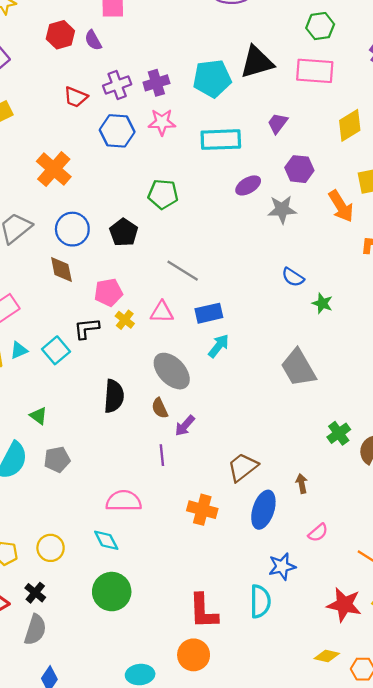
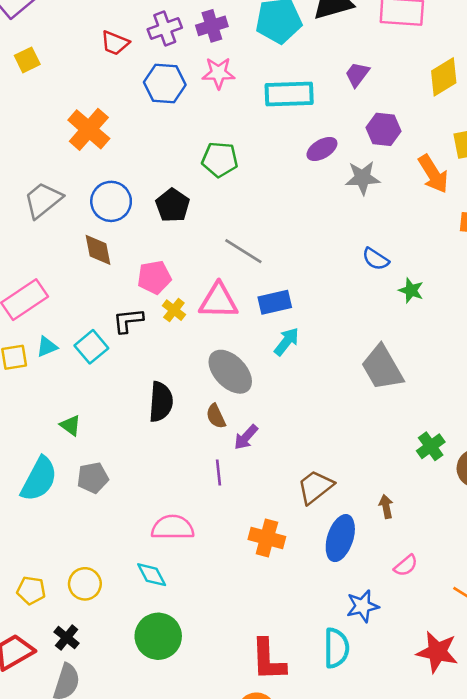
pink triangle: (162, 312) -> (218, 301), size x1.4

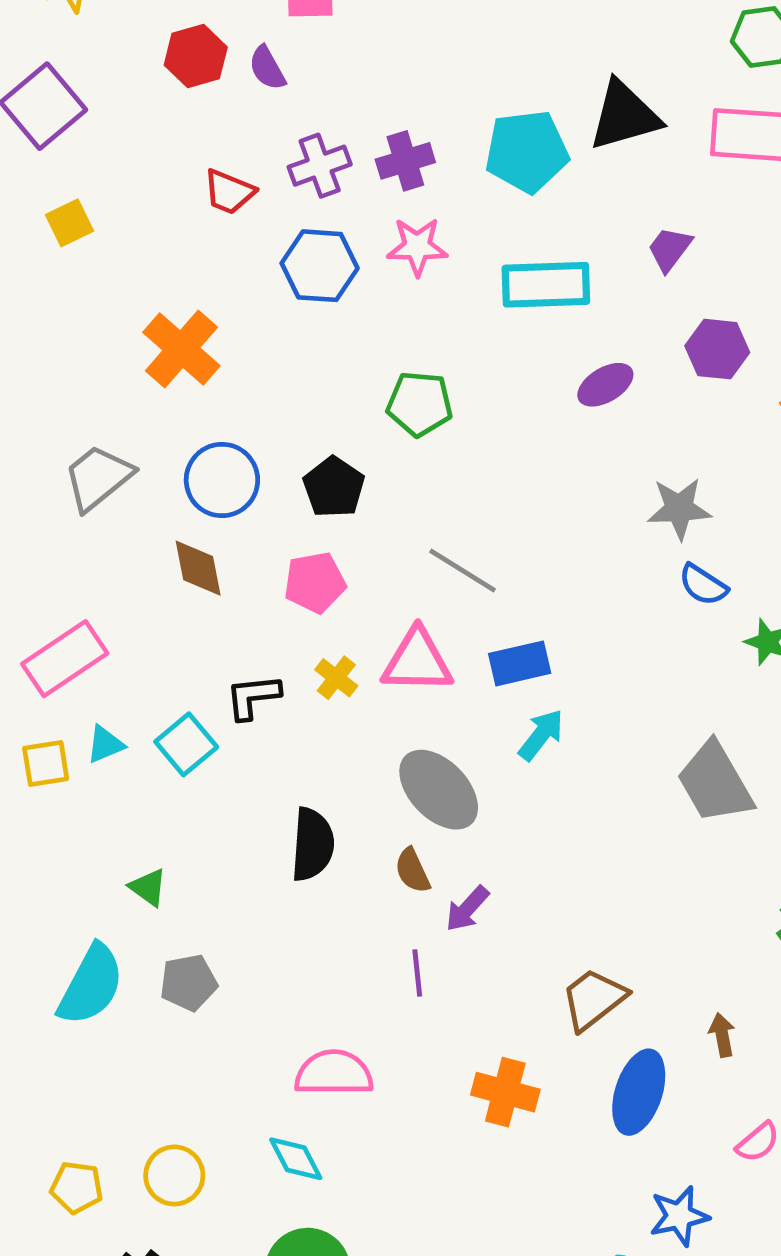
gray star: (363, 178) -> (679, 509), moved
pink pentagon: (154, 277) -> (315, 582), moved

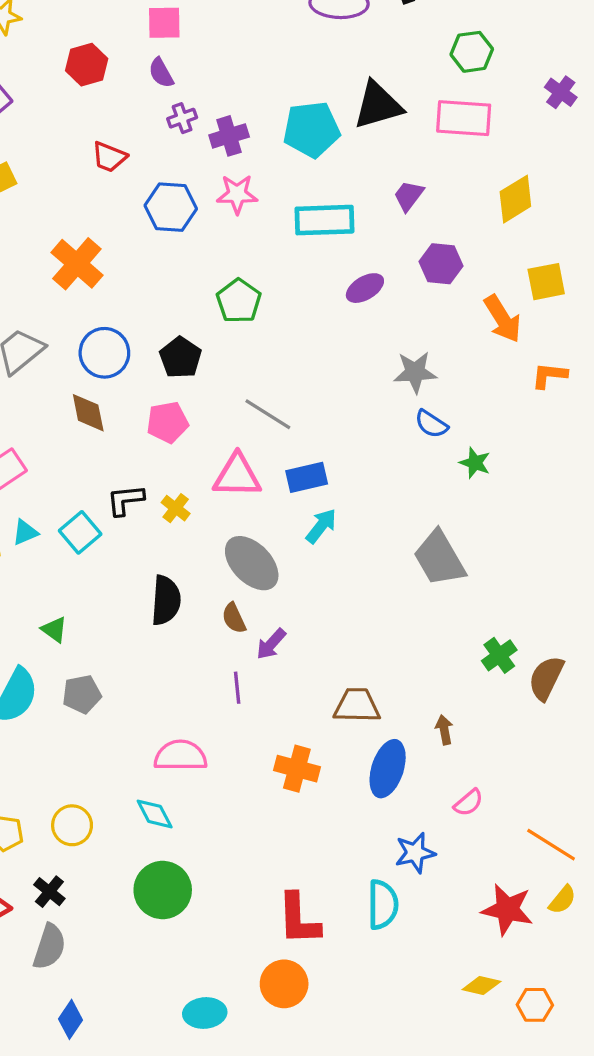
purple semicircle: (267, 68) -> (161, 73), moved
purple cross: (320, 166) -> (182, 118), moved, size x0.7
green pentagon: (420, 404) -> (239, 301), turned 30
yellow cross: (336, 678) -> (176, 508), moved
brown trapezoid: (593, 999) -> (357, 706), turned 39

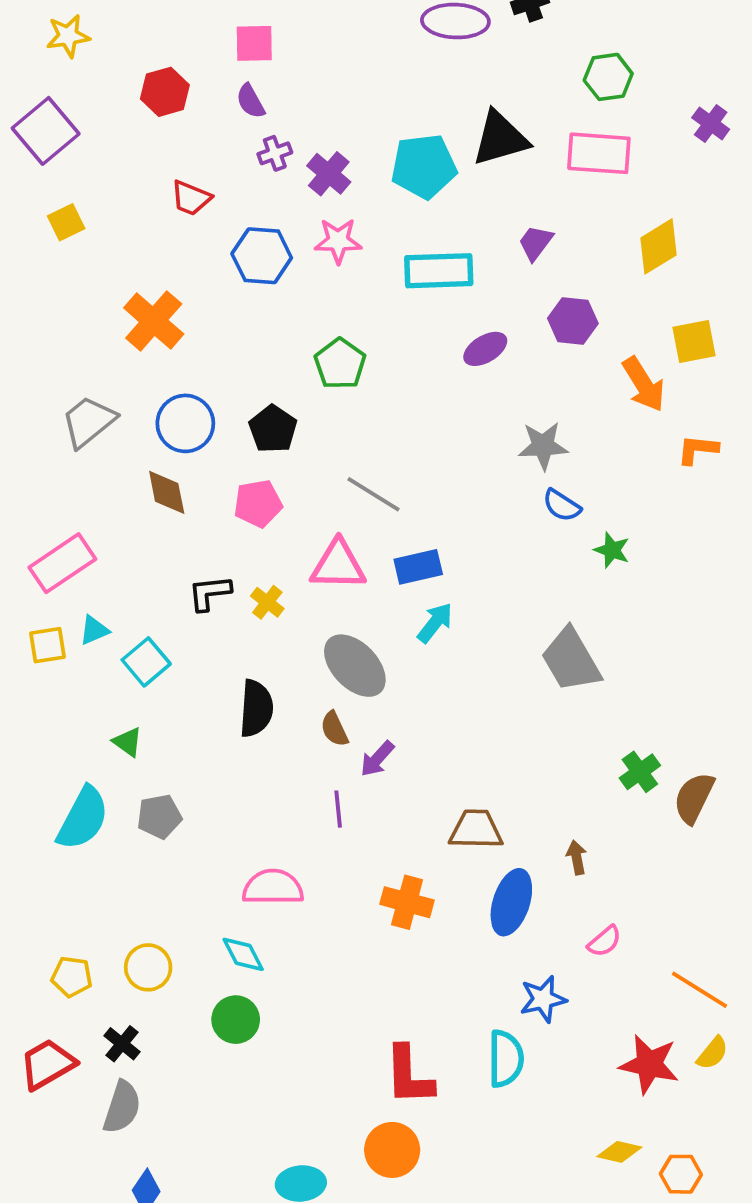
purple cross: (229, 136) -> (329, 174), turned -33
cyan square: (80, 532) -> (146, 662), moved
green circle: (163, 890) -> (236, 1020), moved, size x0.7

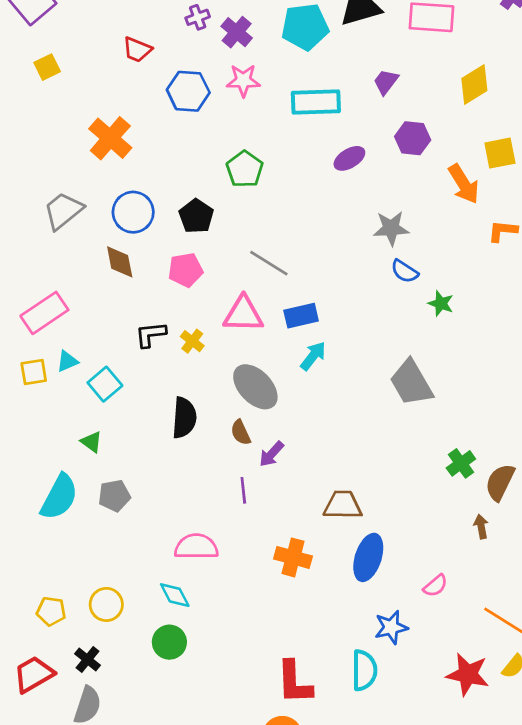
brown arrow: (577, 857) -> (481, 527), moved

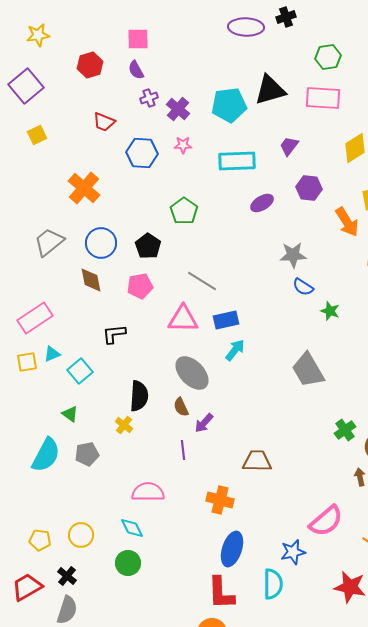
pink star: (243, 80) -> (183, 145), size x0.7
yellow cross: (192, 341) -> (124, 425), moved
blue ellipse: (368, 557) -> (232, 549), moved
pink semicircle: (435, 586) -> (326, 521), size x1.8

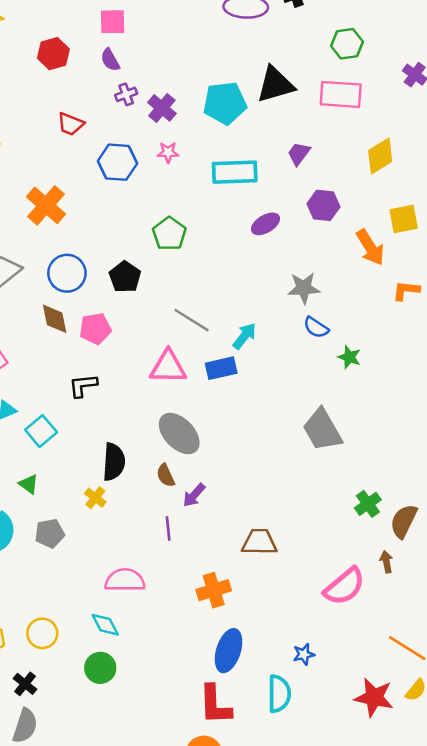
pink pentagon: (140, 286) -> (95, 329), moved
cyan arrow: (235, 350) -> (245, 336), moved
orange cross: (220, 500) -> (214, 590), turned -32
pink semicircle: (326, 521) -> (344, 586), moved
blue star: (293, 552) -> (304, 654), size x0.7

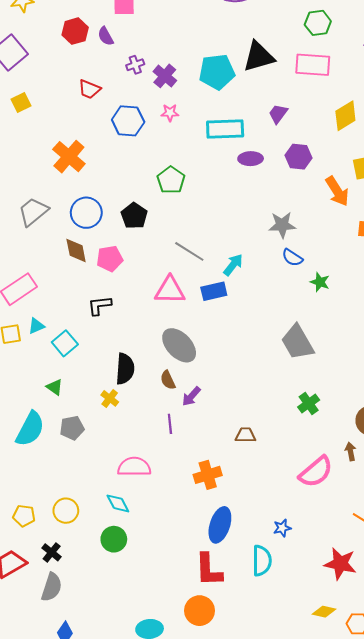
purple semicircle: (110, 60) -> (106, 36), moved
purple ellipse: (266, 224) -> (251, 159), moved, turned 30
green cross: (368, 504) -> (309, 403), moved
brown trapezoid: (259, 542) -> (245, 435), size x0.7

